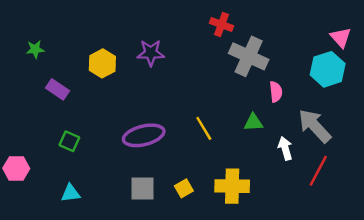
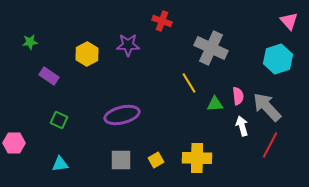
red cross: (222, 24) -> (162, 21), moved
pink triangle: (341, 37) -> (289, 21), moved
pink semicircle: (276, 92) -> (238, 96), moved
yellow line: (204, 128) -> (189, 83), moved

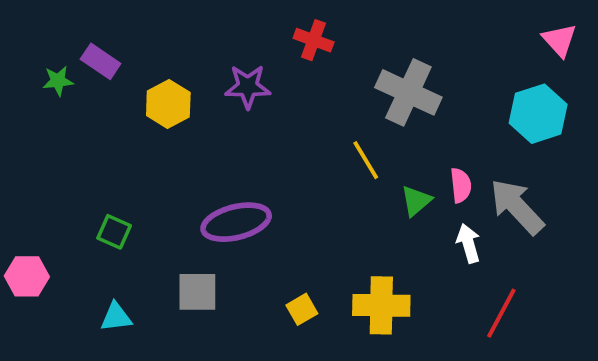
purple rectangle: (49, 76) -> (101, 61), moved
green triangle: (215, 104) -> (416, 201), turned -36
red line: (270, 145) -> (501, 313), moved
gray square: (121, 160) -> (197, 292), moved

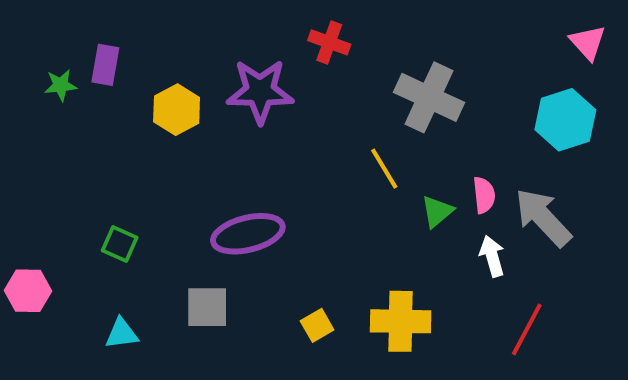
purple rectangle: (101, 61) -> (105, 65), turned 66
purple star: (248, 87) -> (260, 91), size x1.4

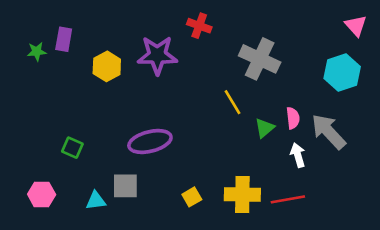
pink hexagon: (28, 291) -> (42, 194), moved
red line: (527, 329) -> (288, 199), moved, turned 52
cyan triangle: (122, 334) -> (96, 201), moved

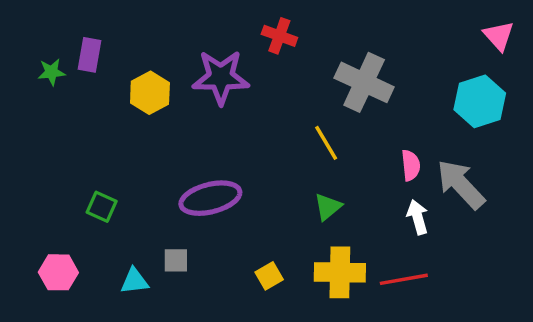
green triangle: (265, 128) -> (328, 207), moved
gray square: (125, 186) -> (176, 260), size x0.7

